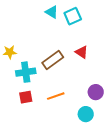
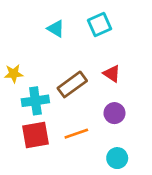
cyan triangle: (52, 12) -> (56, 29), moved
purple circle: (96, 92) -> (114, 113), moved
red square: (26, 97) -> (35, 135), size x1.5

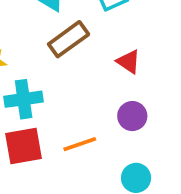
brown rectangle: (72, 84) -> (69, 39), moved

